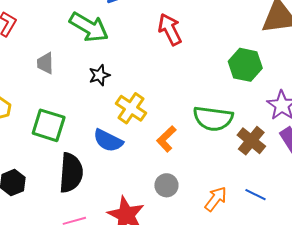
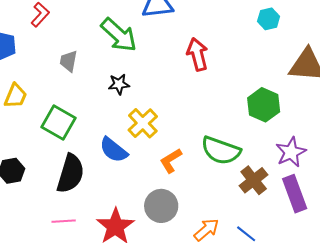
gray circle: (166, 185) -> (161, 206), size x1.4

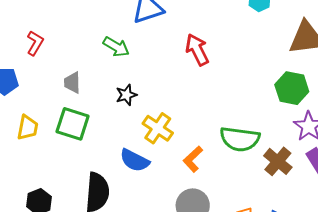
green arrow: (119, 35) -> (116, 47), size x0.7
green hexagon: (264, 105) -> (292, 88), moved
green square: (59, 122) -> (73, 124), moved

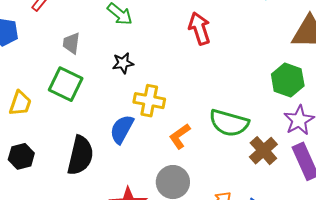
yellow trapezoid: (28, 128) -> (20, 103), moved
yellow cross: (158, 128) -> (149, 101), turned -32
blue semicircle: (135, 160) -> (122, 129), turned 84

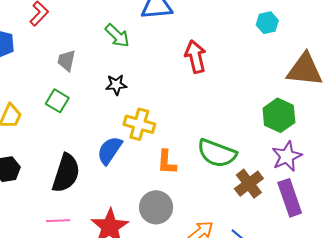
green square: (66, 84) -> (57, 101), size x0.7
orange L-shape: (180, 136) -> (167, 162), turned -56

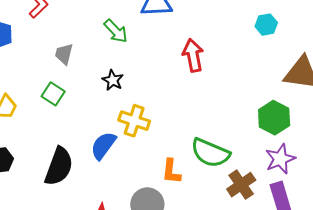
black star: (116, 85) -> (113, 80), turned 30
orange L-shape: (167, 162) -> (171, 171), moved

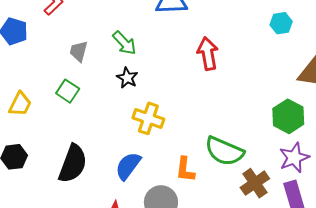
green arrow: (116, 31) -> (124, 43), moved
blue semicircle: (103, 146) -> (128, 166), moved

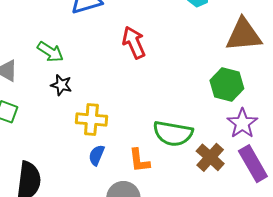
blue semicircle: (128, 166) -> (97, 155), moved, size x0.7

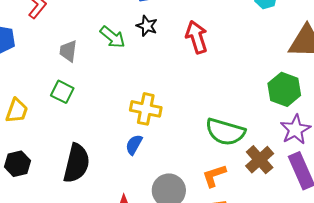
black star: (61, 85) -> (147, 26), moved
blue semicircle: (97, 155) -> (134, 145), moved
orange L-shape: (139, 160) -> (214, 176), moved, turned 72

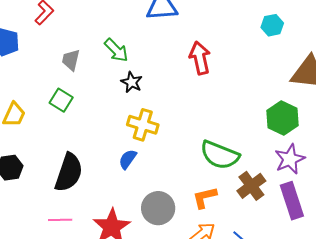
black star: (147, 26) -> (132, 82), moved

